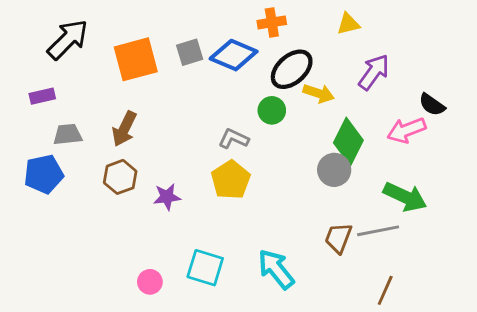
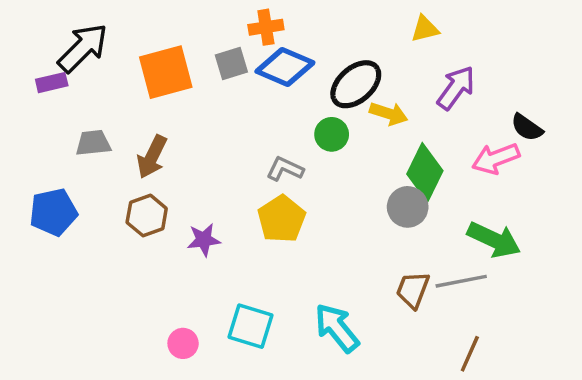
orange cross: (272, 22) -> (266, 27), moved
purple rectangle: (42, 96) -> (52, 83), moved
gray trapezoid: (68, 134) -> (93, 143), moved

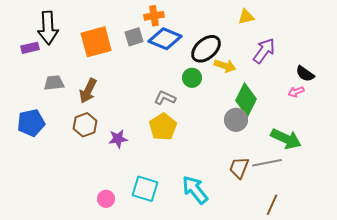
black arrow: (83, 48) -> (48, 28), turned 132
pink arrow: (496, 159) -> (296, 92), moved, size x0.6

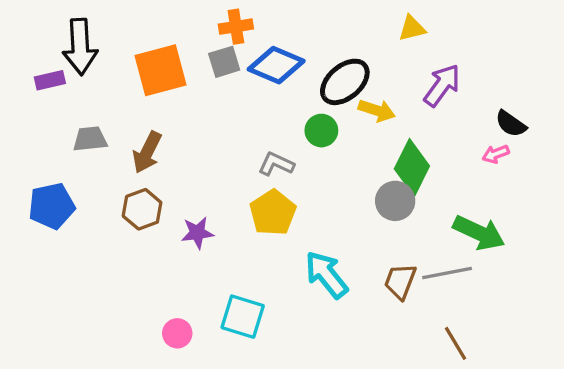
orange cross: (154, 16) -> (236, 27), moved
cyan arrow: (195, 190) -> (326, 275), moved
brown line: (272, 205) -> (455, 343), turned -55

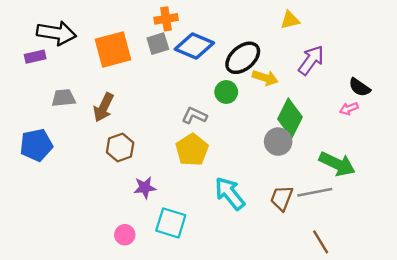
black arrow: (80, 47) -> (56, 33), turned -78
brown hexagon: (142, 209) -> (120, 147), moved
purple star: (197, 233) -> (145, 188), moved

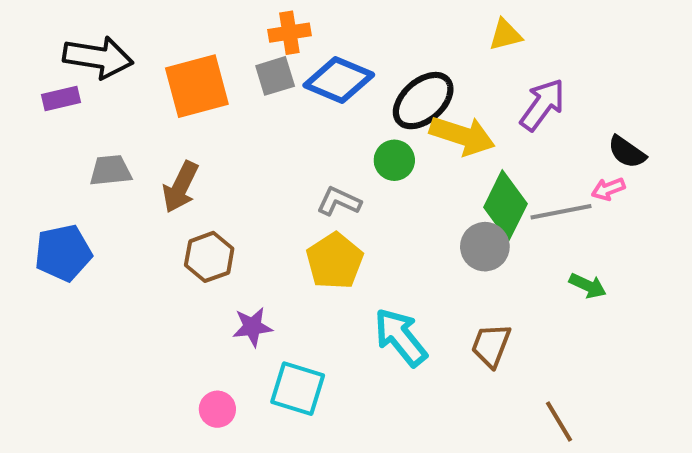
yellow arrow: (265, 78) -> (462, 136), size x1.4
green arrow: (337, 164) -> (588, 286), size x0.6
gray line: (315, 192) -> (561, 212), moved

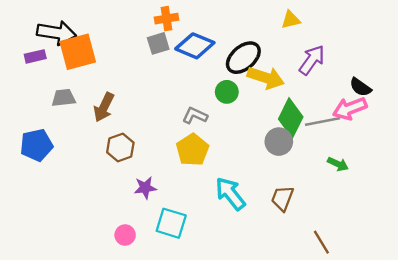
orange square: (197, 86) -> (78, 52), moved
pink arrow: (608, 189) -> (350, 108), size x1.8

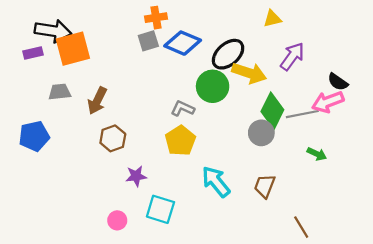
green circle: (227, 92) -> (213, 86), size x1.5

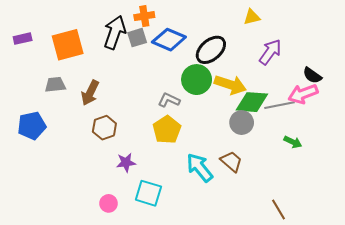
black arrow: (53, 31) -> (115, 32), moved, turned -80
purple rectangle: (33, 53) -> (23, 39), moved
yellow arrow: (249, 73) -> (230, 85), moved
green diamond: (272, 111) -> (252, 102), turned 68
brown trapezoid: (265, 186) -> (231, 161), moved, turned 110

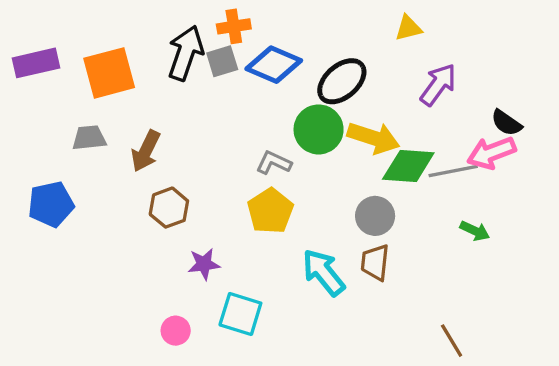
purple rectangle: (23, 39) -> (36, 63), size x1.5
gray circle: (242, 123) -> (375, 216), moved
brown trapezoid: (231, 161) -> (375, 262), turned -125

